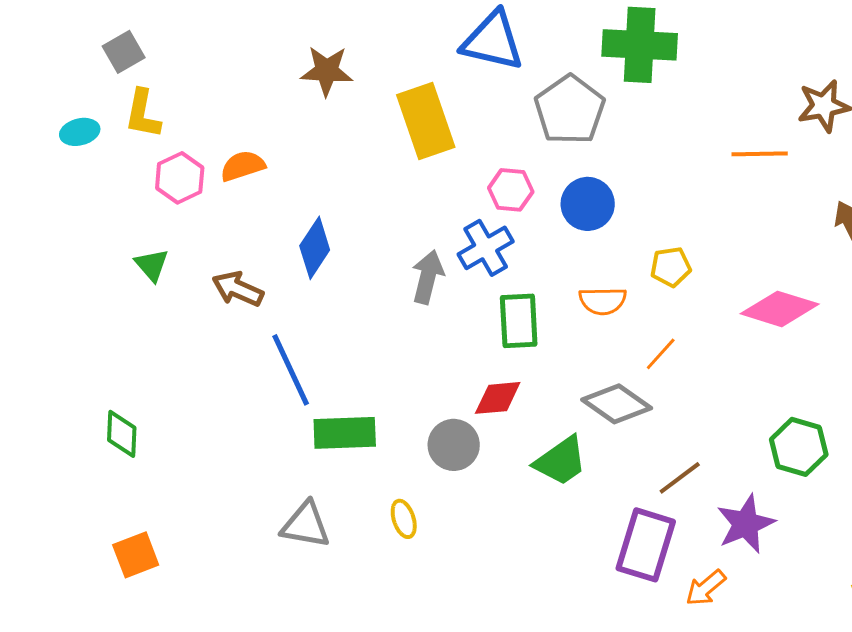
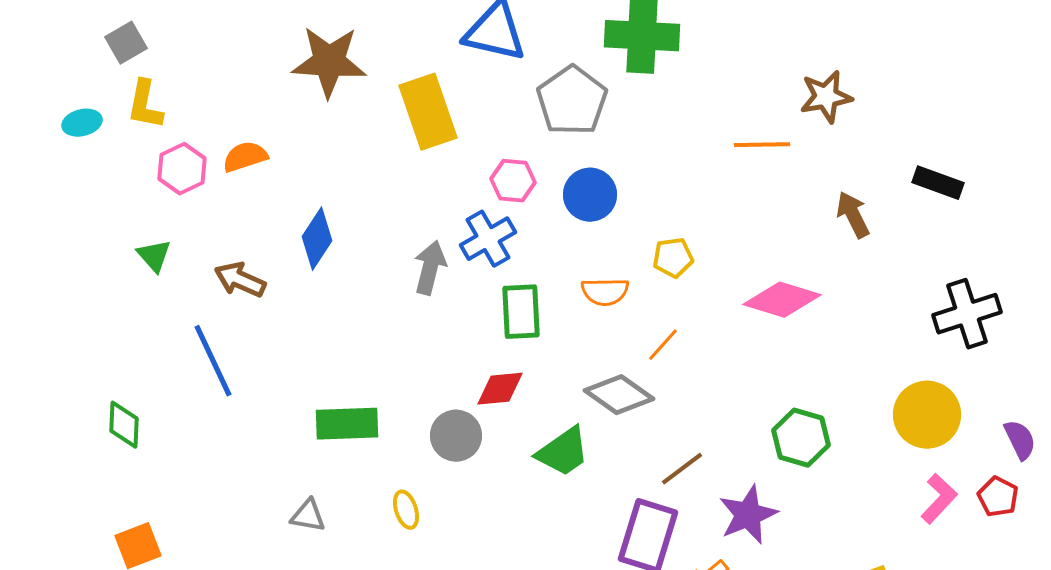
brown star: (327, 71) -> (329, 62), size x1.4
blue line: (291, 370) -> (213, 361), moved
gray triangle: (306, 525) -> (308, 516), size x0.7

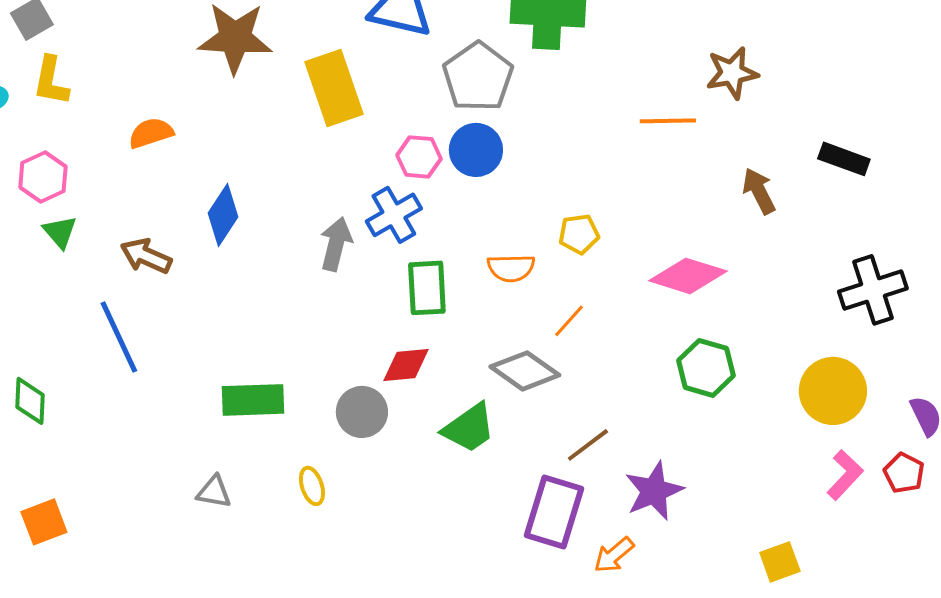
pink hexagon: (182, 169) -> (43, 177), moved
blue circle: (590, 195) -> (476, 150), moved
green hexagon: (801, 438) -> (706, 368), moved

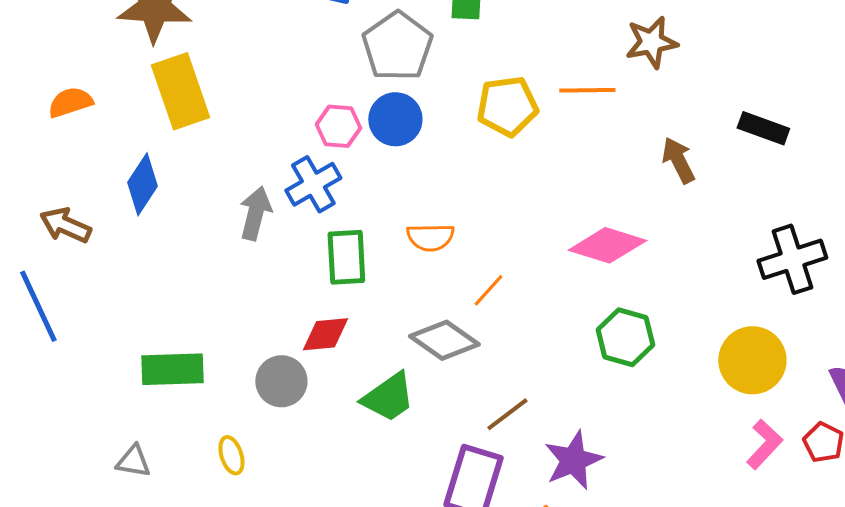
yellow rectangle: (334, 88) -> (180, 91), moved
yellow pentagon: (579, 234) -> (507, 106), moved, size x1.5

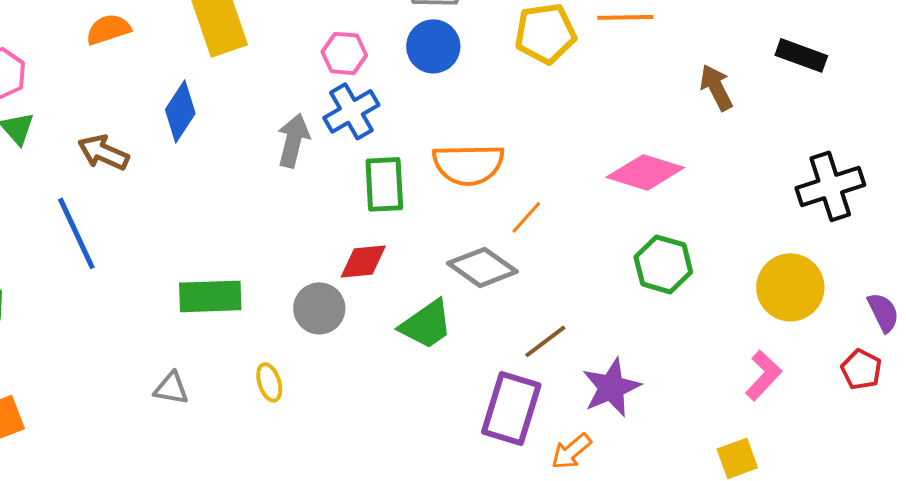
pink hexagon: (338, 126) -> (344, 53), moved
orange semicircle: (430, 237) -> (468, 164), size x1.5
pink L-shape: (764, 444) -> (763, 375), moved

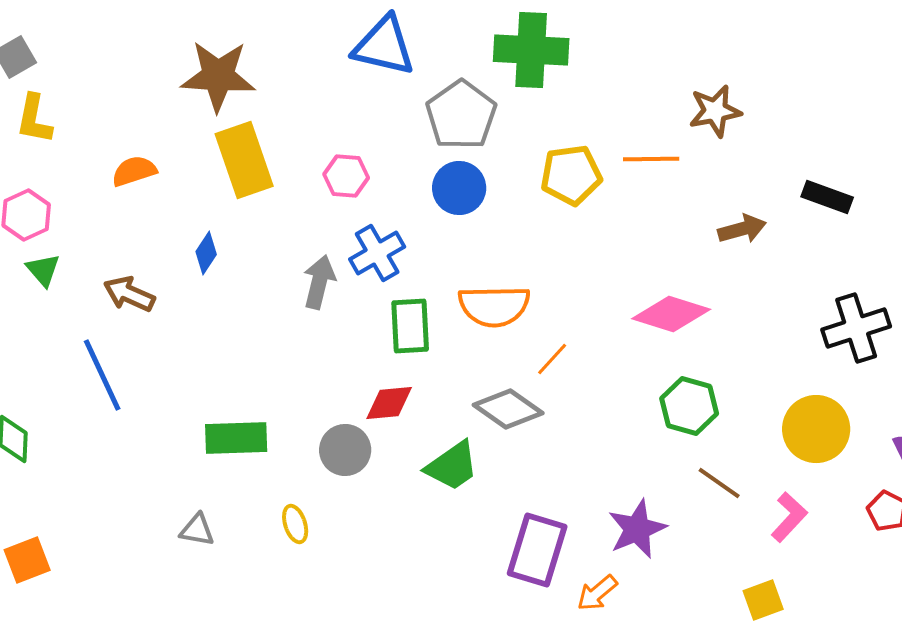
pink hexagon: (344, 53) -> (346, 176), moved
brown arrow: (716, 87) -> (742, 229), turned 102
blue diamond: (180, 111) -> (206, 253), size x0.7
brown line: (545, 341) -> (719, 483), moved, turned 72

